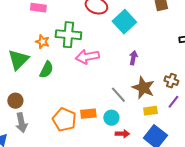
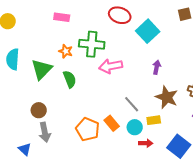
green semicircle: (46, 70) -> (70, 79), turned -48
gray line: (118, 95) -> (132, 104), moved
yellow rectangle: (150, 111) -> (154, 120), moved
orange rectangle: (88, 114) -> (112, 123), turned 56

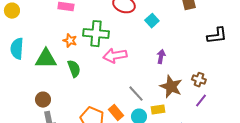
cyan square: (148, 31) -> (152, 21), size x0.6
green triangle: (42, 69) -> (46, 59), turned 45

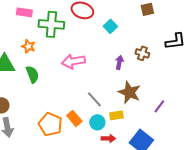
green cross: (96, 34) -> (51, 24), moved
brown cross: (199, 80) -> (142, 53), moved

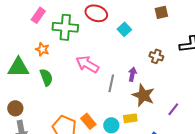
pink rectangle: (24, 12) -> (38, 15), turned -63
pink arrow: (73, 61) -> (87, 64), turned 40
purple arrow: (119, 62) -> (132, 74), moved
gray line: (94, 99) -> (111, 83), moved, turned 54

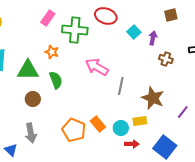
purple arrow: (132, 74) -> (153, 38), moved
brown circle: (15, 108) -> (33, 99), moved

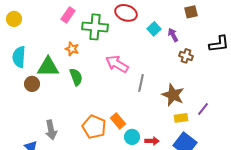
purple arrow: (153, 38) -> (173, 35), turned -40
brown circle: (33, 99) -> (32, 84), moved
yellow rectangle: (140, 121) -> (181, 118), moved
cyan circle: (121, 128) -> (132, 137), moved

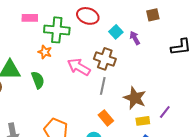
pink rectangle: (68, 15) -> (30, 18), turned 56
orange star: (72, 49) -> (45, 52), moved
brown cross: (186, 56) -> (105, 59), moved, size x1.5
orange rectangle: (118, 121) -> (106, 118), moved

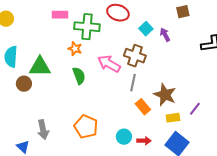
green semicircle: (38, 80) -> (79, 76), moved
orange rectangle: (106, 118) -> (143, 107), moved

